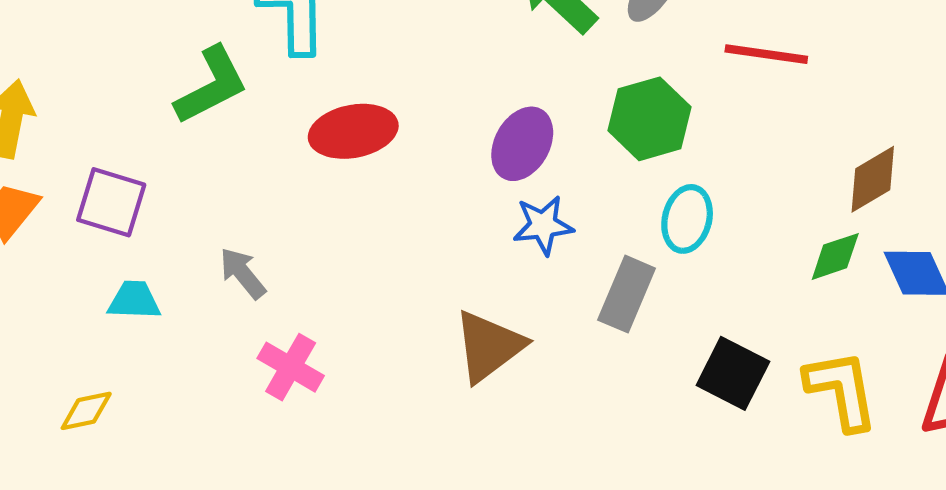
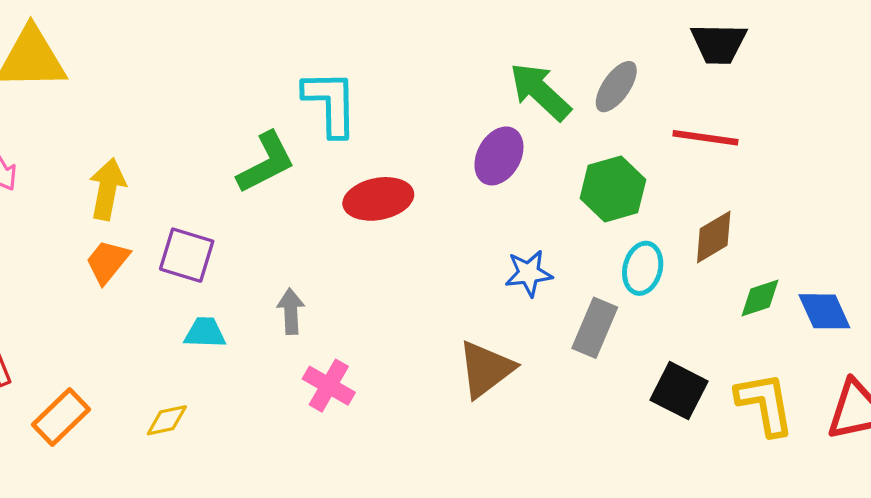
purple ellipse: (522, 144) -> (499, 156), moved
brown diamond: (873, 179) -> (714, 237), moved
gray arrow: (243, 273) -> (291, 311), turned 36

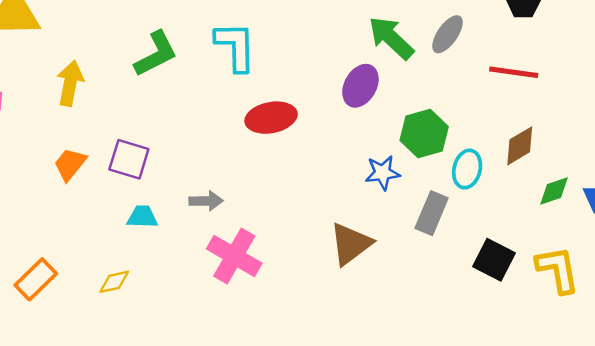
green L-shape: (266, 163) -> (156, 54), moved
yellow arrow: (107, 189) -> (70, 83), moved
green hexagon: (613, 189) -> (424, 134), moved
gray arrow: (291, 311) -> (206, 201), turned 92
pink cross: (329, 386) -> (234, 256), size x1.4

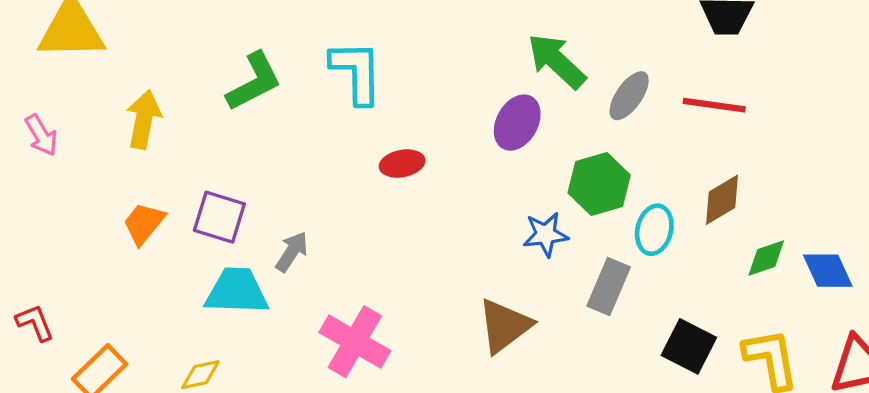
gray ellipse: (447, 34) -> (629, 96), moved
red ellipse: (271, 118) -> (402, 164), size x0.7
gray arrow: (206, 201) -> (292, 252), moved, turned -56
cyan trapezoid: (142, 217) -> (237, 291), size x1.6

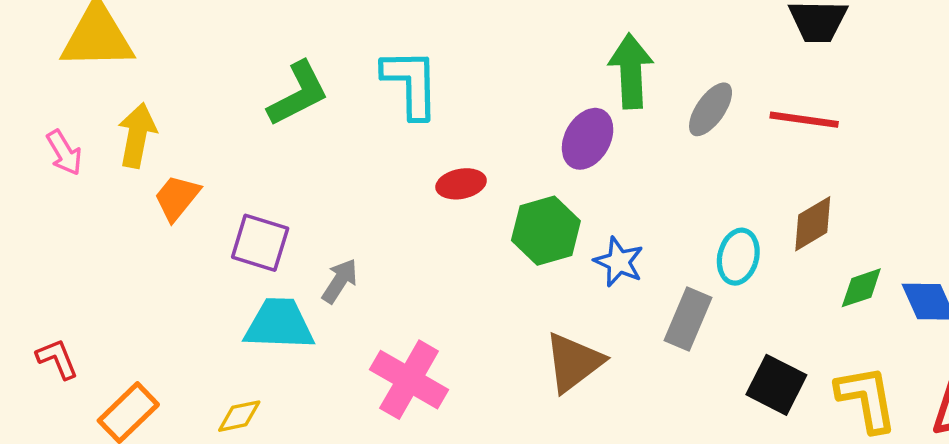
green arrow: (557, 61) -> (631, 71), turned 44
yellow arrow: (144, 119) -> (137, 135), moved
green hexagon: (599, 184) -> (546, 231), moved
orange trapezoid: (144, 223) -> (177, 198), moved
blue star: (546, 234) -> (619, 262), turned 30

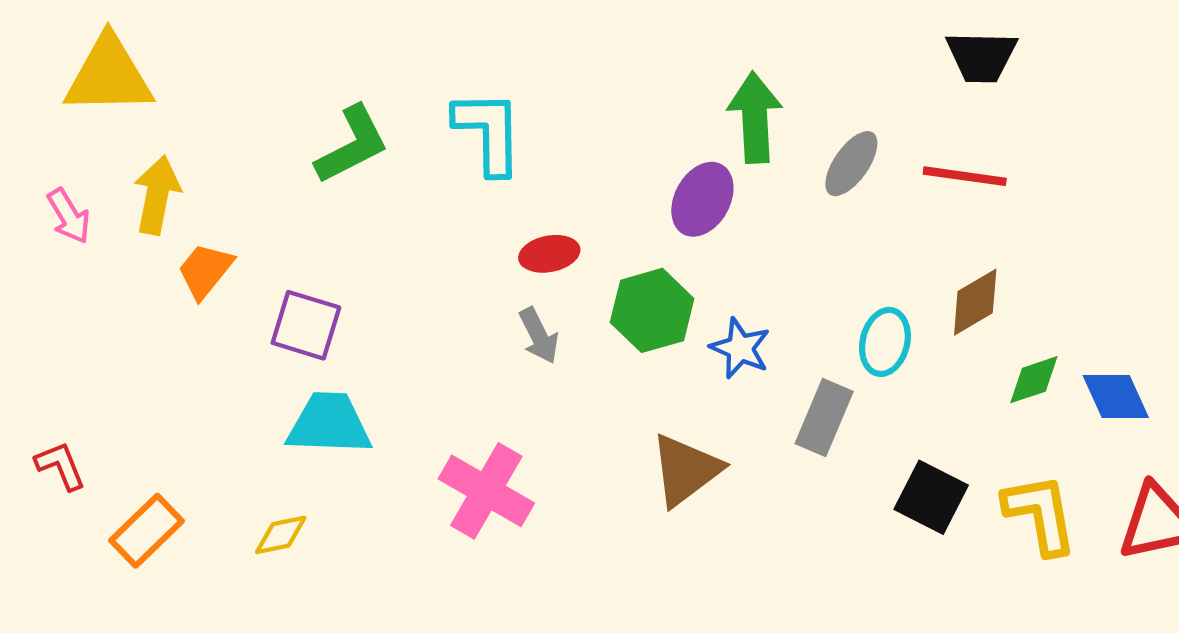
gray arrow: (340, 281) -> (539, 336), moved, turned 120

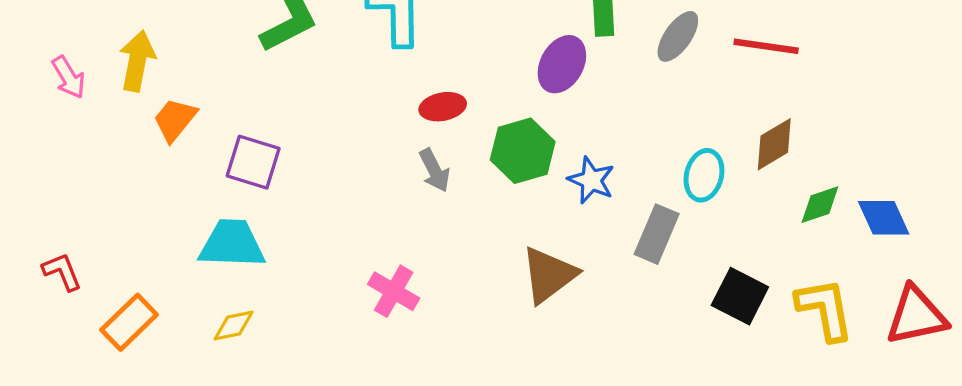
cyan trapezoid: (329, 424) -> (232, 244), moved
pink cross: (486, 491) -> (394, 291), size x0.7

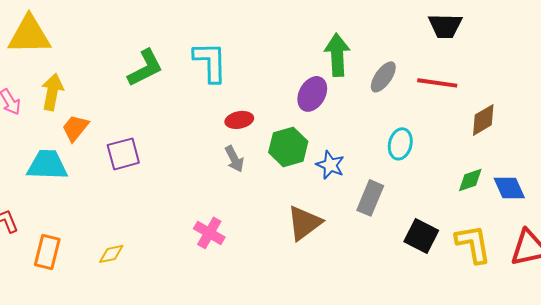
brown diamond: (774, 144) -> (483, 120), moved
purple square: (253, 162) -> (123, 154), turned -32
cyan ellipse: (704, 175) -> (400, 144), moved
cyan trapezoid: (232, 244) -> (47, 165), moved
orange rectangle: (129, 322) -> (47, 252), turned -32

